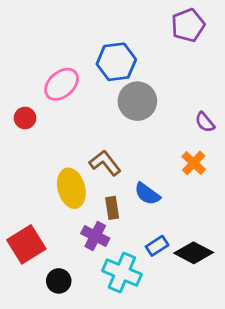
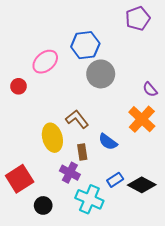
orange cross: (194, 163) -> (142, 119), size x1.5

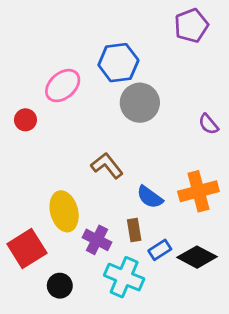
orange cross: (142, 119) -> (198, 191), moved, turned 32
yellow ellipse: (52, 138) -> (64, 211), moved
brown rectangle: (82, 152) -> (134, 230), moved

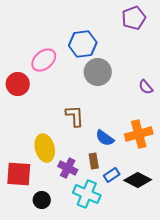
red circle: (25, 120) -> (18, 84), size x1.5
brown L-shape: (107, 166) -> (75, 116), turned 35
red square: (27, 248) -> (19, 174), turned 36

